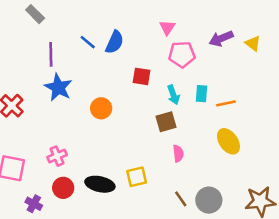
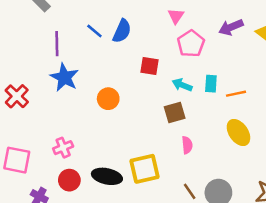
pink pentagon: (182, 54) -> (191, 44), turned -30
cyan arrow: (173, 95) -> (182, 85), turned 132
yellow square: (137, 177) -> (145, 169), size x1.4

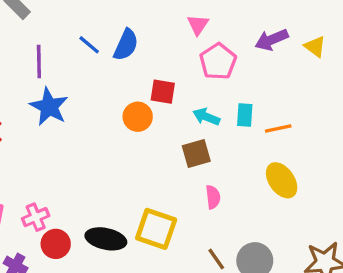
orange circle: (108, 99) -> (138, 117), moved
pink cross: (63, 148) -> (36, 217), moved
yellow square: (145, 169) -> (156, 229), turned 32

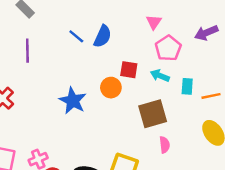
purple line: (39, 62) -> (27, 51), moved
blue star: (49, 107) -> (73, 101), moved
cyan arrow: (206, 117) -> (160, 76), moved
brown square: (196, 154) -> (153, 114), size x1.4

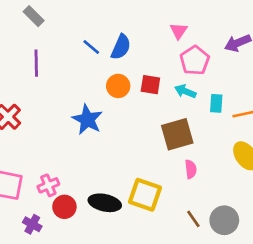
orange circle: (111, 88) -> (118, 86), moved

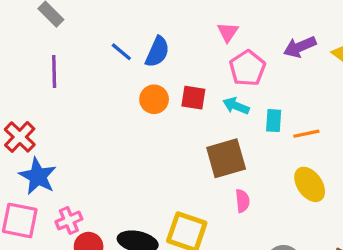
blue star: (87, 120) -> (38, 176), moved

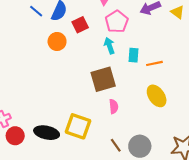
red square: (193, 98) -> (80, 25), moved, turned -35
cyan arrow: (236, 106) -> (109, 46), turned 49

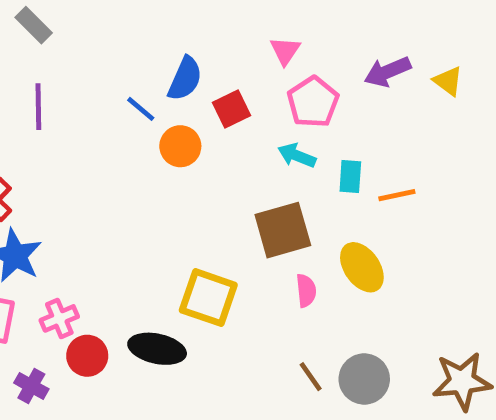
blue line: (36, 11) -> (141, 109), moved
cyan arrow: (109, 46) -> (297, 156), turned -49
yellow ellipse: (157, 96) -> (362, 267), moved
yellow square: (78, 126) -> (208, 298), moved

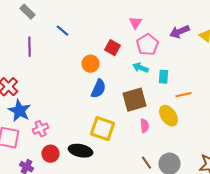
blue semicircle: (185, 79) -> (98, 89), moved
blue line: (141, 109) -> (62, 31), moved
red square: (232, 109) -> (112, 48), turned -35
orange line: (397, 195) -> (184, 95), moved
pink cross: (59, 318) -> (40, 129), moved

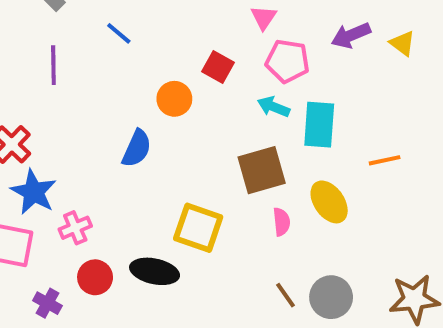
pink pentagon: (148, 45) -> (287, 61), turned -30
cyan rectangle: (164, 77) -> (319, 125), size x1.6
blue semicircle: (98, 89) -> (137, 148), moved
orange line: (184, 95) -> (385, 160), moved

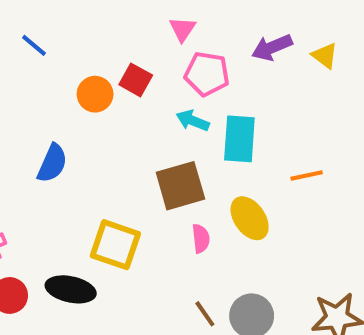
orange circle: (174, 99) -> (95, 94), moved

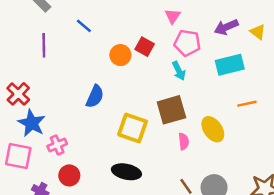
cyan arrow: (193, 121) -> (179, 71), turned -138
cyan rectangle: (239, 139) -> (230, 65), moved, turned 72
yellow square: (115, 245) -> (133, 128), moved
black ellipse: (71, 289) -> (126, 172), moved

